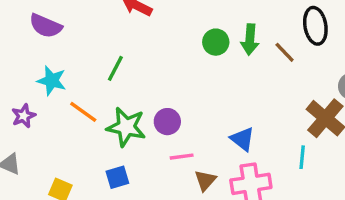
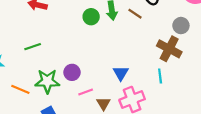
green line: (115, 68) -> (33, 47), turned 56
orange line: (83, 112) -> (20, 89), moved
blue triangle: (242, 139) -> (121, 73), turned 35

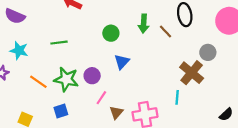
green circle: (91, 17) -> (111, 33), moved
blue triangle: (121, 73) -> (122, 62), moved
pink line: (86, 92) -> (101, 98), turned -48

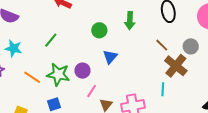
brown line: (165, 31) -> (162, 45), moved
green line: (59, 43) -> (51, 40), turned -42

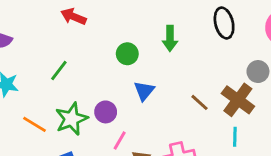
brown line: (162, 45) -> (199, 102), moved
green star: (58, 74) -> (71, 119), turned -30
cyan line: (163, 89) -> (235, 137), moved

